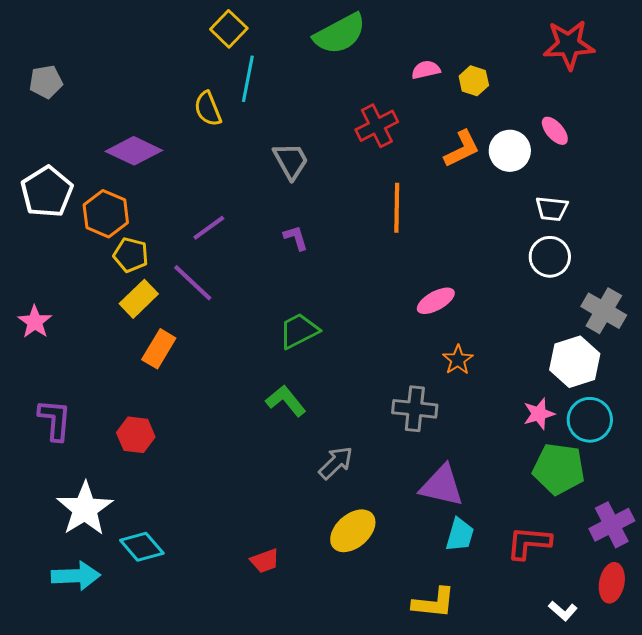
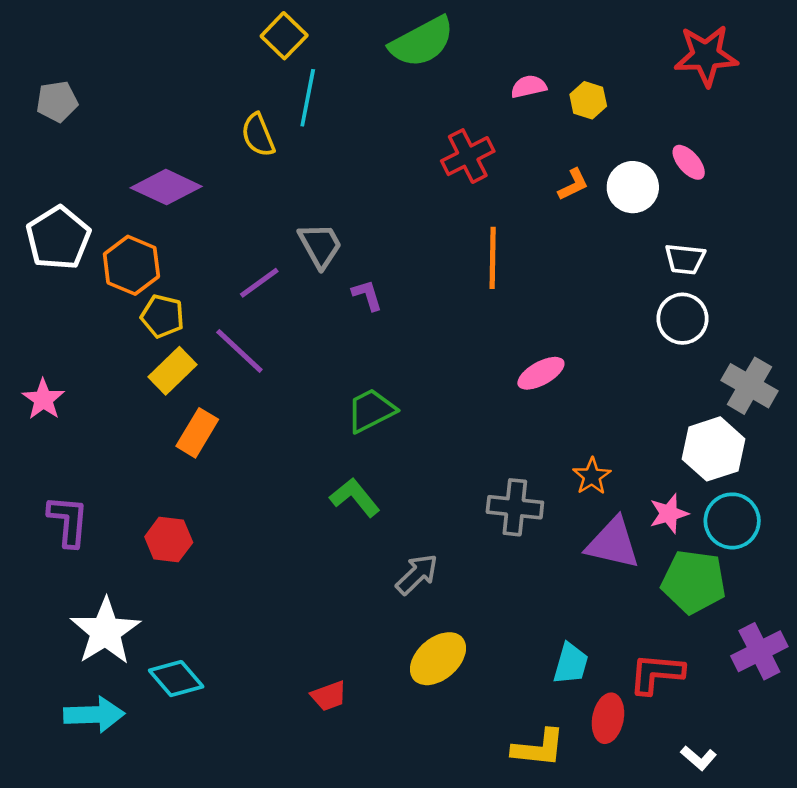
orange L-shape: (462, 149) -> (573, 185), size x0.7
gray trapezoid: (291, 161) -> (320, 245), moved
orange star: (458, 360) -> (592, 476), moved
purple triangle: (442, 486) -> (613, 543), moved
red ellipse: (612, 583) -> (608, 718), moved

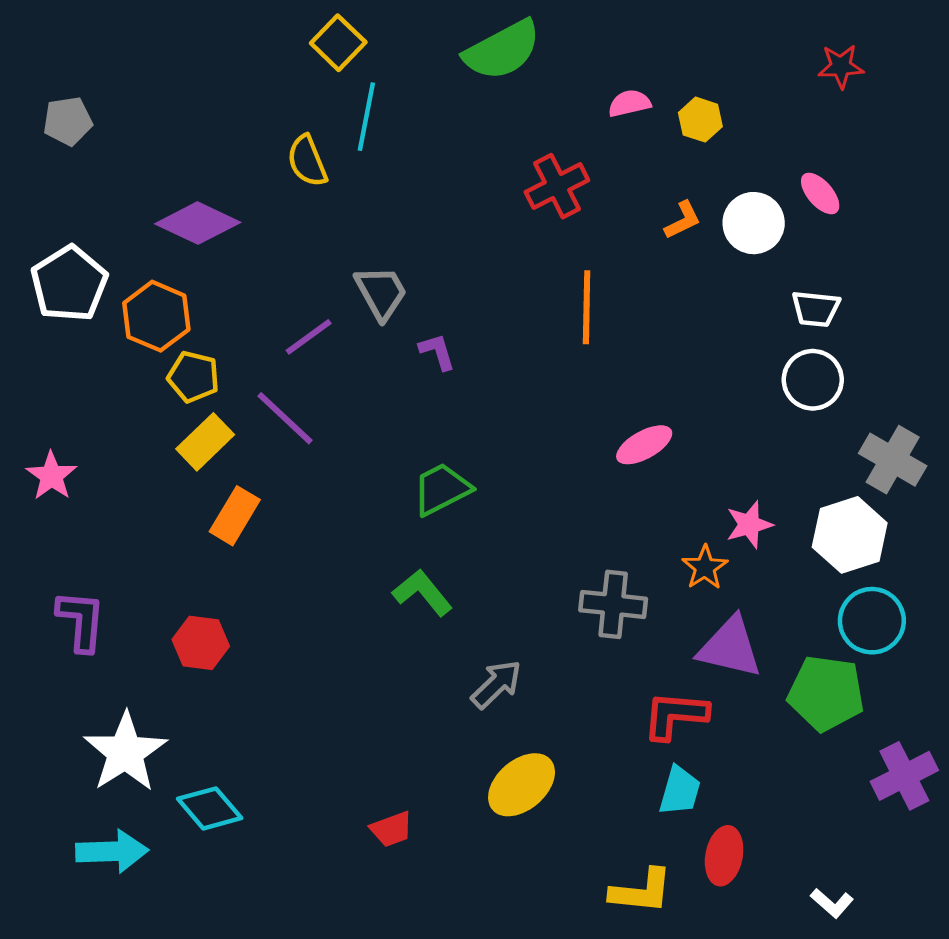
red star: (706, 56) -> (841, 66), size x0.6
pink star: (669, 513) -> (749, 525), moved
red L-shape: (656, 674) -> (675, 715), moved

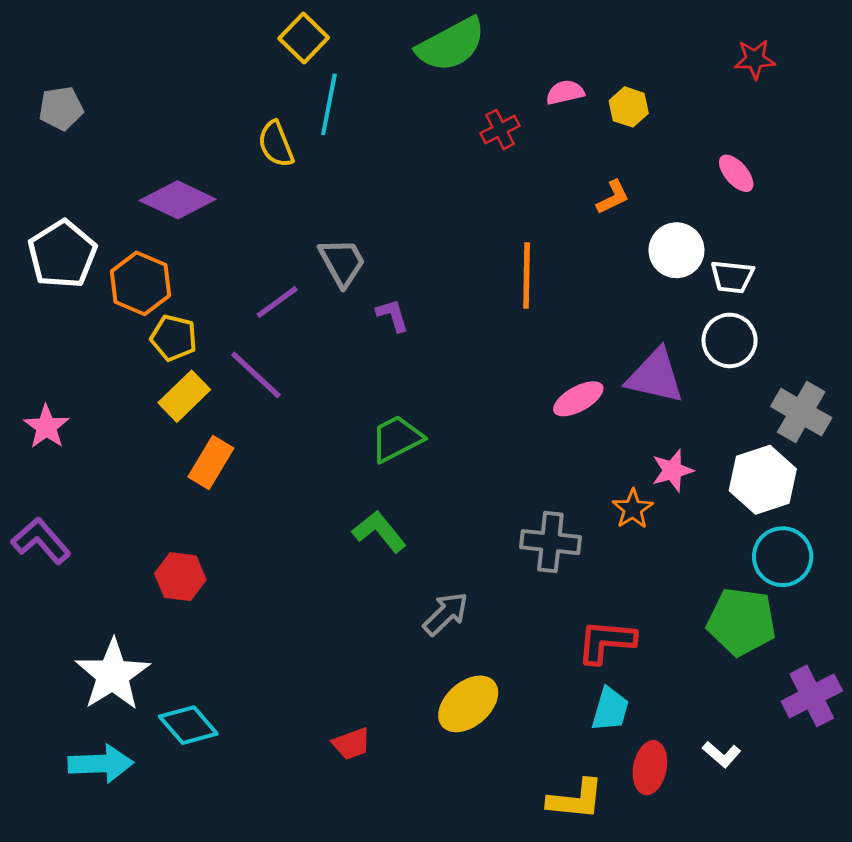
red cross: (557, 186) -> (500, 130), moved, size x0.7
white circle: (754, 223) -> (676, 250), moved
purple L-shape: (81, 621) -> (41, 541), moved, turned -46
purple triangle: (730, 647) -> (655, 376), moved
white L-shape: (832, 903) -> (722, 754), moved

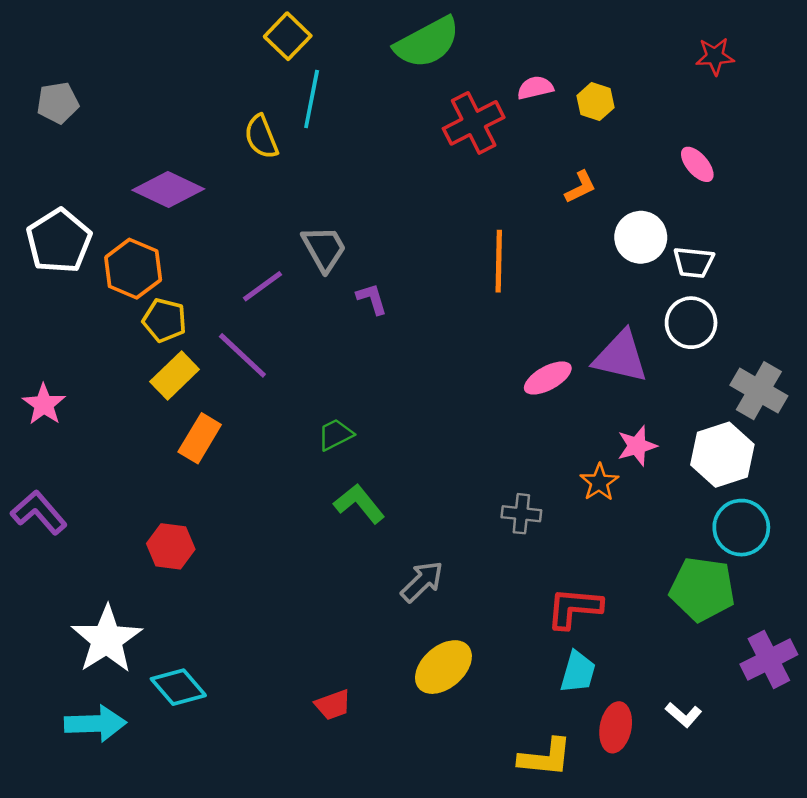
red cross: (500, 130) -> (474, 123), size x1.6
green trapezoid: (397, 439) -> (335, 435), moved, size x0.7
gray cross: (550, 542) -> (521, 514), size x0.7

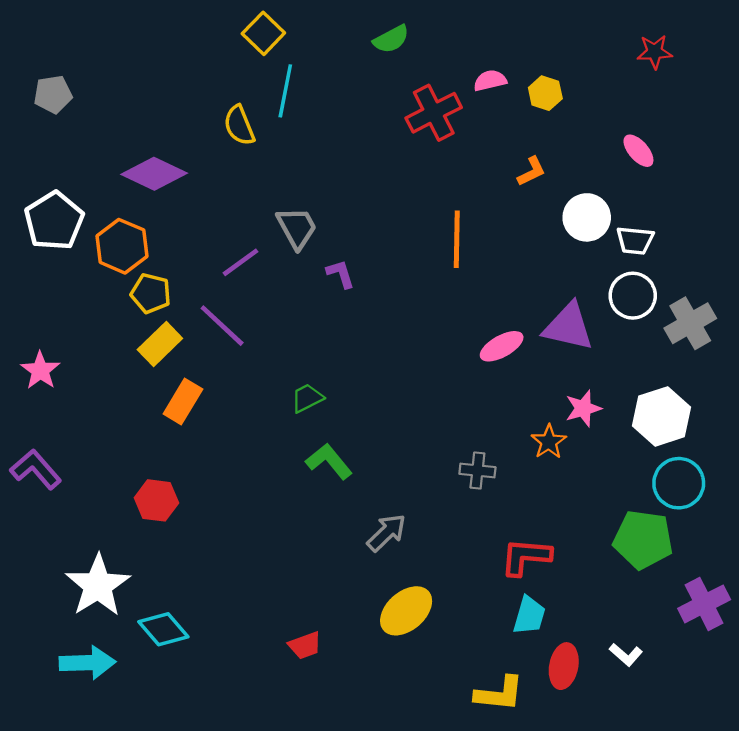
green semicircle: (427, 42) -> (391, 39), size x0.6
gray cross: (759, 391) -> (690, 323), moved, turned 30

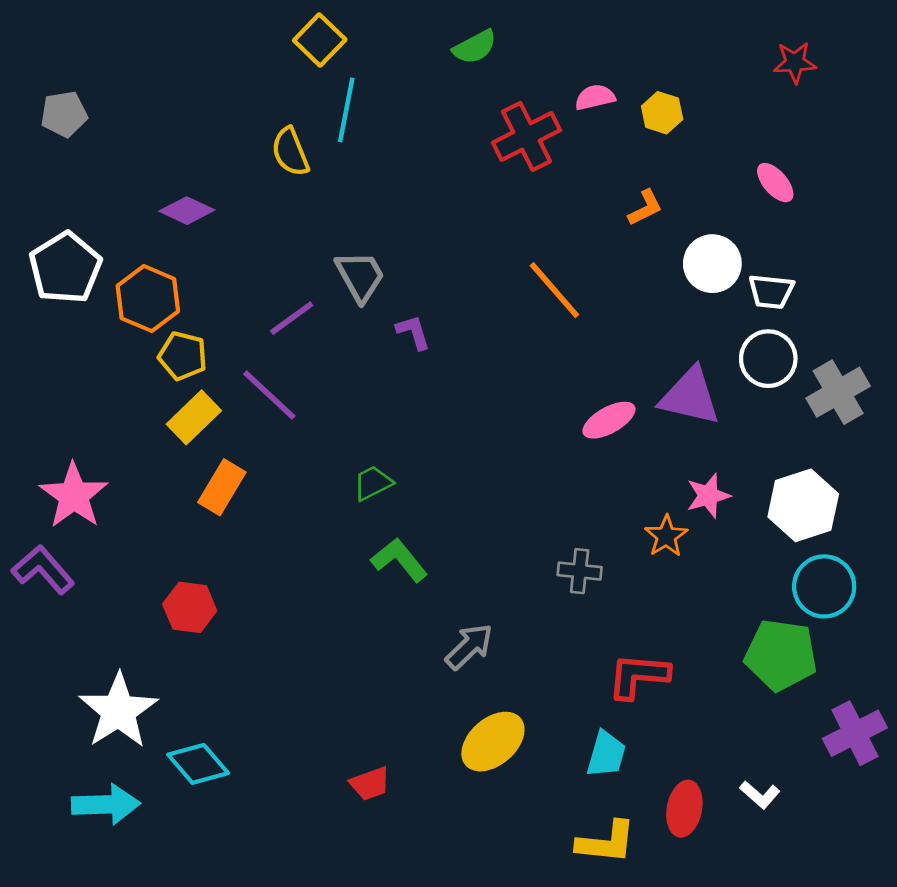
purple diamond: (154, 174) -> (187, 211), size x0.7
orange line: (457, 239) -> (554, 290), turned -42
pink star: (40, 370) -> (74, 496), moved, size x1.4
cyan trapezoid: (529, 615) -> (606, 754), moved

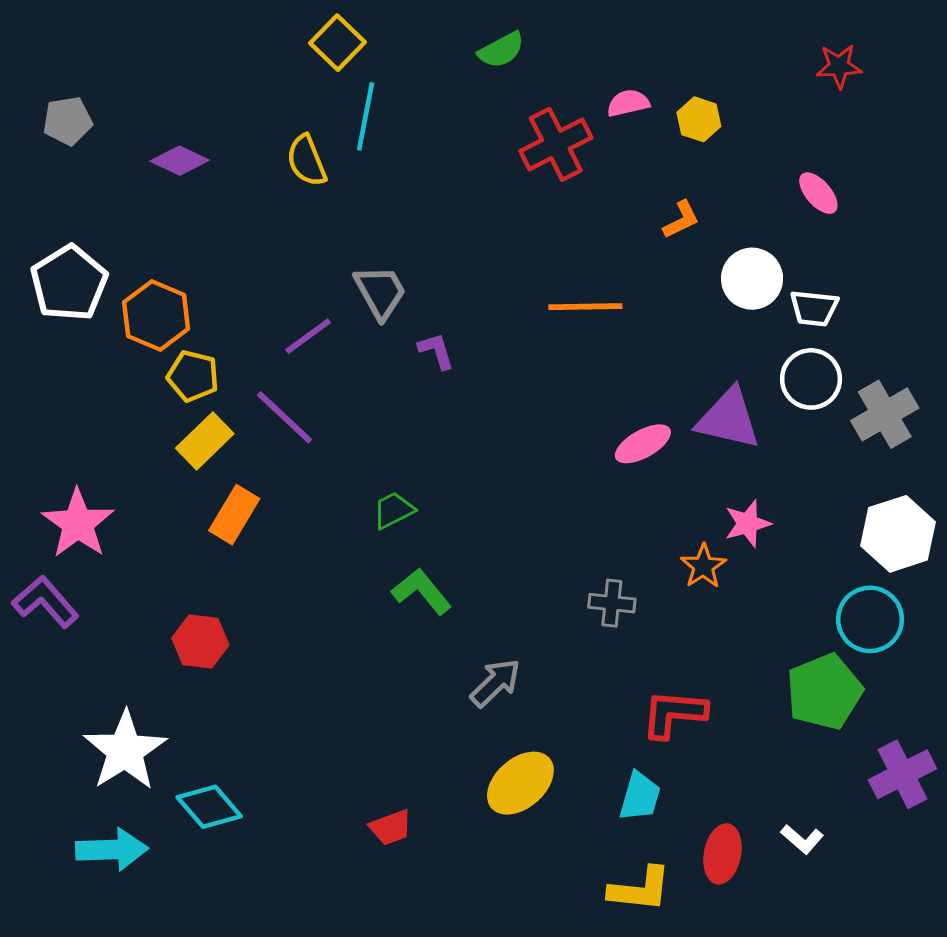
purple diamond: (187, 211) -> (180, 161), moved
orange line: (554, 290) -> (585, 307), turned -50
white hexagon: (803, 505) -> (898, 534), moved
green pentagon: (781, 655) -> (824, 692), turned -30

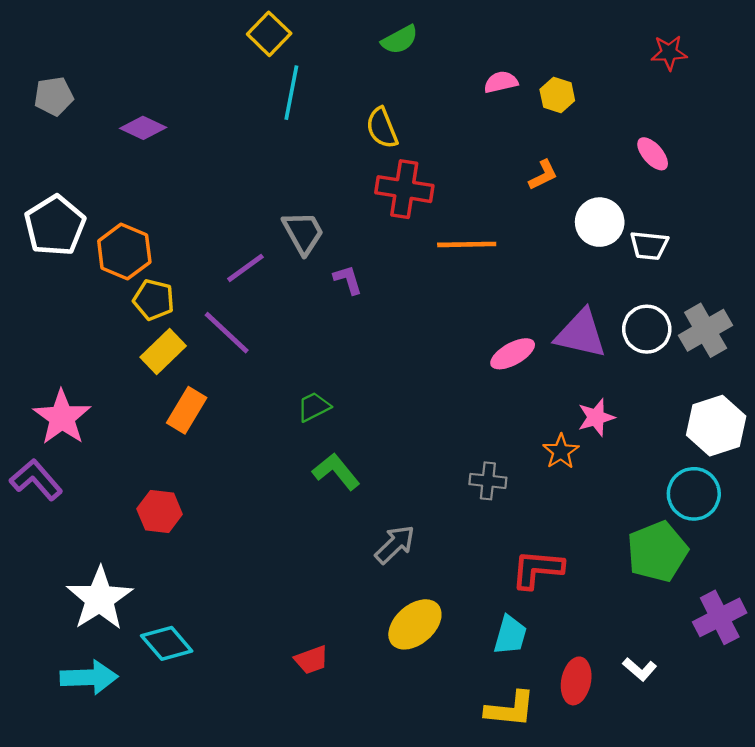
red cross: (556, 144) -> (404, 189), moved, turned 36
yellow semicircle: (307, 161) -> (382, 128), moved
white circle: (811, 379) -> (647, 329), moved

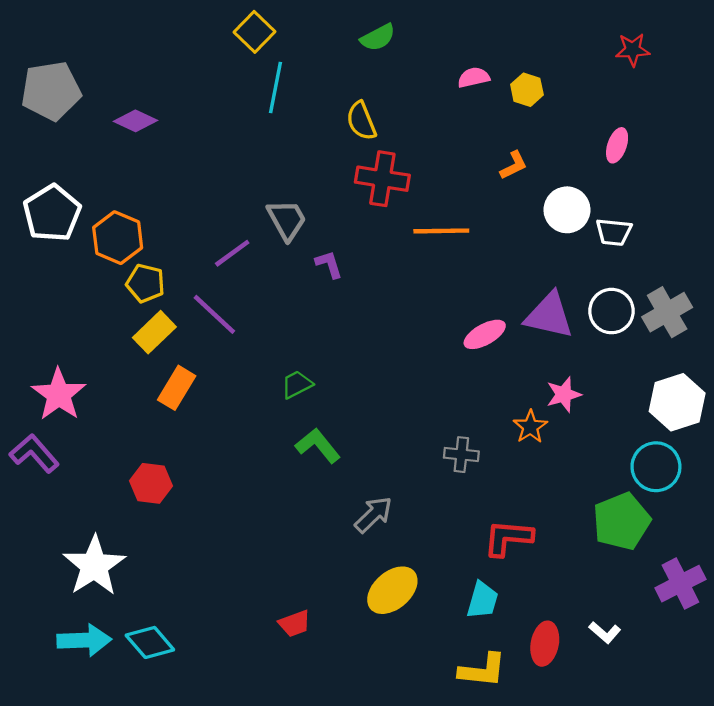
gray pentagon: (54, 96) -> (51, 91), size x1.6
pink ellipse: (653, 154) -> (617, 145), turned 60
cyan diamond: (167, 643) -> (150, 642), moved

